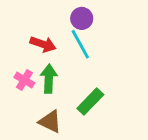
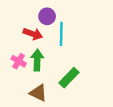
purple circle: (82, 18) -> (47, 16), moved
cyan line: (80, 44) -> (61, 34), turned 30

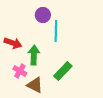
red arrow: (33, 34) -> (13, 43), moved
pink cross: (19, 61) -> (20, 71), moved

